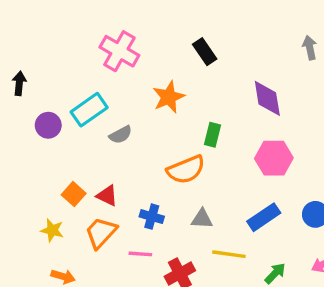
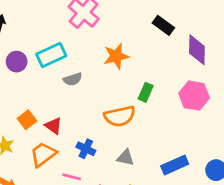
black rectangle: (205, 52) -> (163, 25), moved, turned -30
purple diamond: (267, 98) -> (197, 50), moved
pink hexagon: (274, 158) -> (194, 96), moved

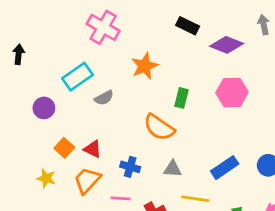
purple diamond: (197, 50) -> (227, 45), turned -60
purple circle: (17, 62) -> (44, 108), moved
orange semicircle: (120, 116) -> (159, 127), turned 56

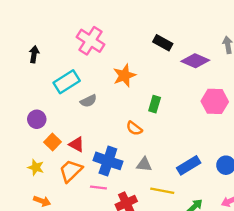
black arrow: (19, 54) -> (34, 54), moved
pink hexagon: (232, 92) -> (215, 101), moved
purple circle: (44, 108) -> (37, 119), moved
orange semicircle: (159, 127) -> (134, 128), size x0.6
blue cross: (130, 167) -> (108, 161), size x1.6

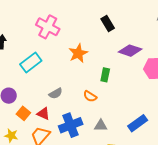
black rectangle: (163, 43) -> (108, 23), turned 35
purple diamond: (195, 61) -> (130, 51), moved
gray semicircle: (88, 101) -> (56, 93), moved
blue cross: (108, 161) -> (71, 125), turned -35

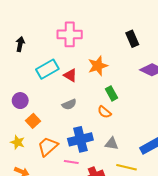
pink cross: (48, 27) -> (70, 34), turned -35
green rectangle: (105, 75) -> (111, 93), moved, turned -48
red triangle: (43, 114) -> (70, 75), moved

